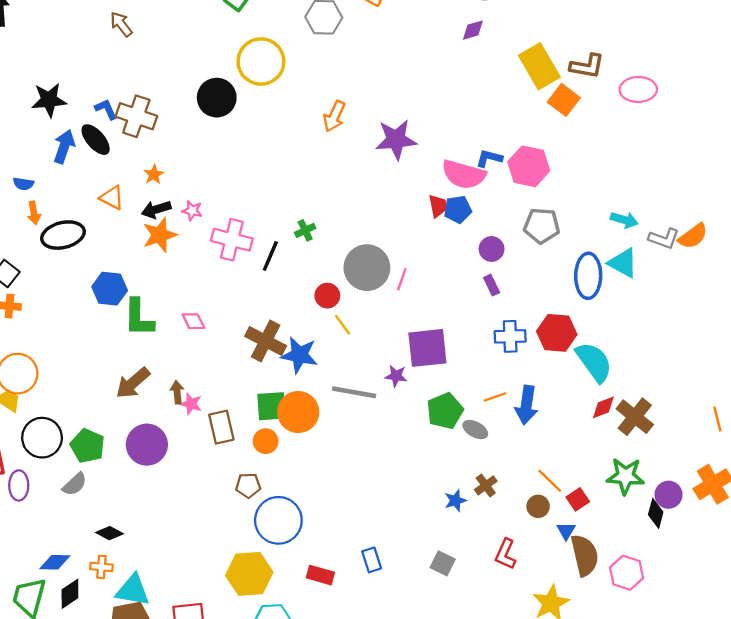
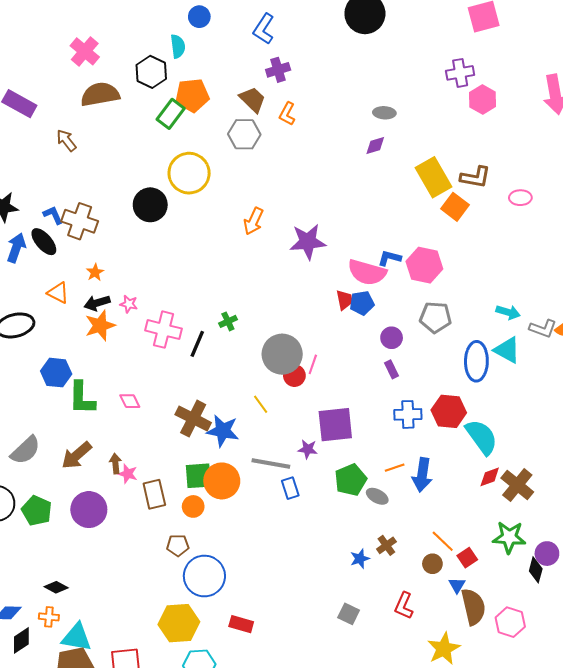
pink ellipse: (638, 89) -> (520, 198), size x0.7
red circle: (327, 296) -> (294, 376), moved
gray semicircle: (75, 484) -> (25, 450), moved, size x1.4
blue rectangle: (372, 560) -> (290, 488), moved

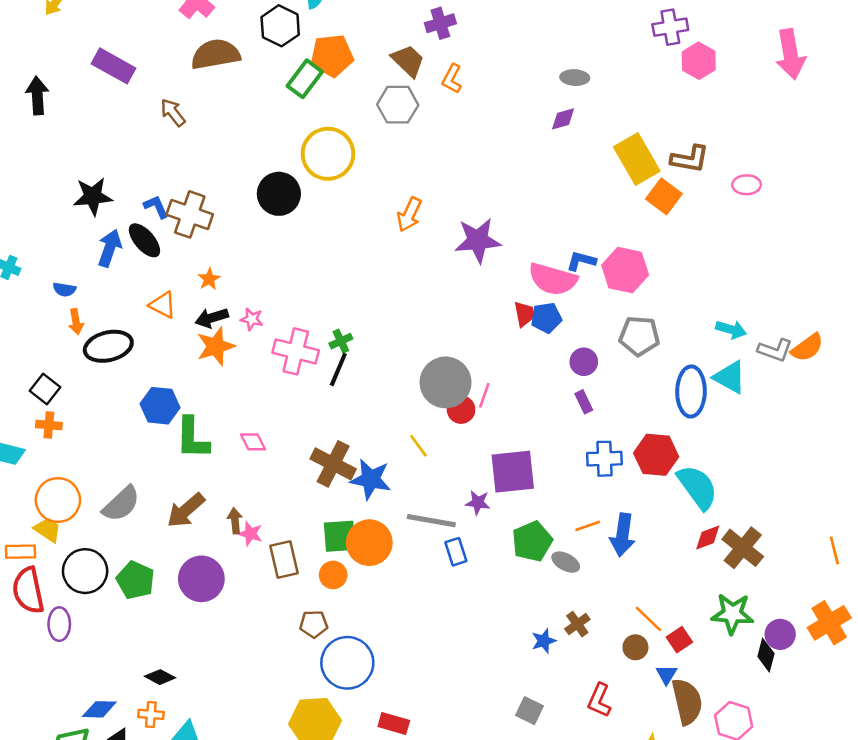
green cross: (228, 321) -> (341, 341), moved

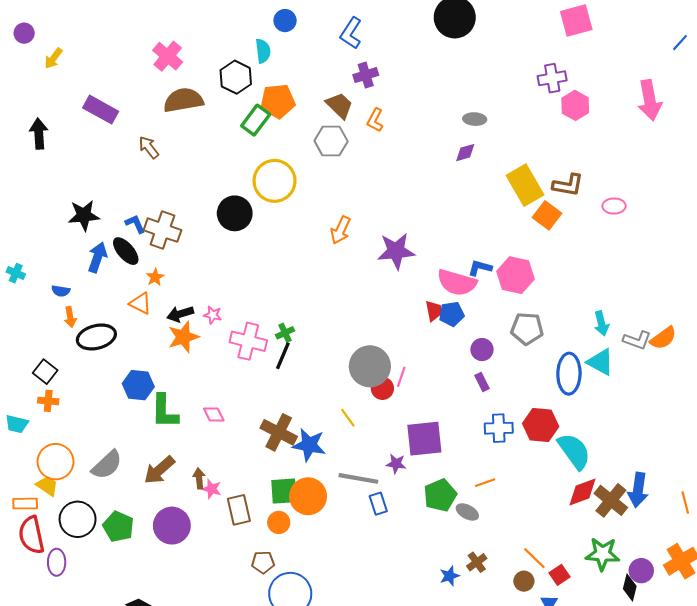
orange star: (209, 279) -> (155, 277), moved
cyan arrow: (731, 329) -> (601, 323), turned 60
blue arrow: (623, 535) -> (638, 490), moved
red diamond: (708, 537) -> (583, 492), size x1.4

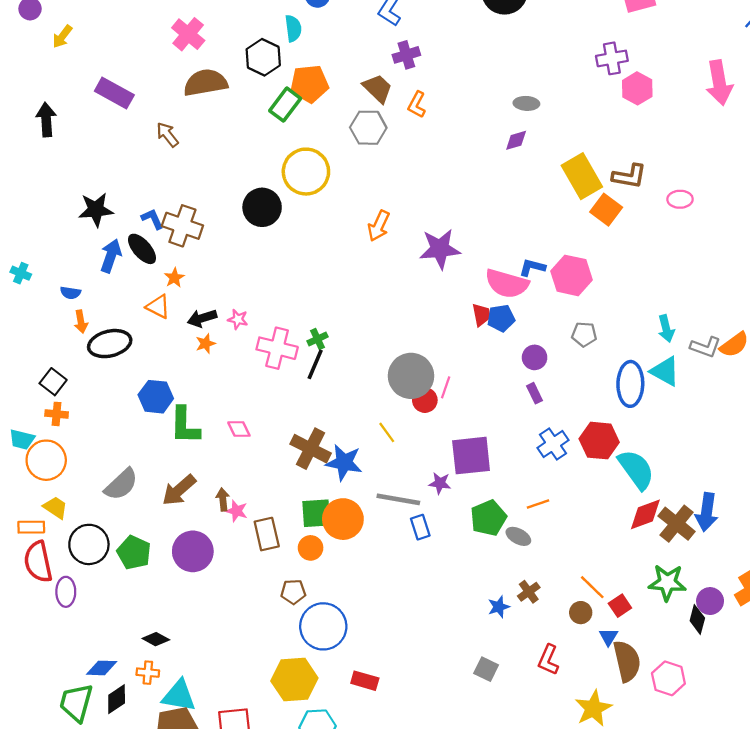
gray pentagon: (527, 329) -> (584, 334), size x0.7
orange star: (183, 337) -> (205, 344), size x0.6
blue cross: (499, 428) -> (553, 444), turned -32
orange circle: (56, 462) -> (46, 460), moved

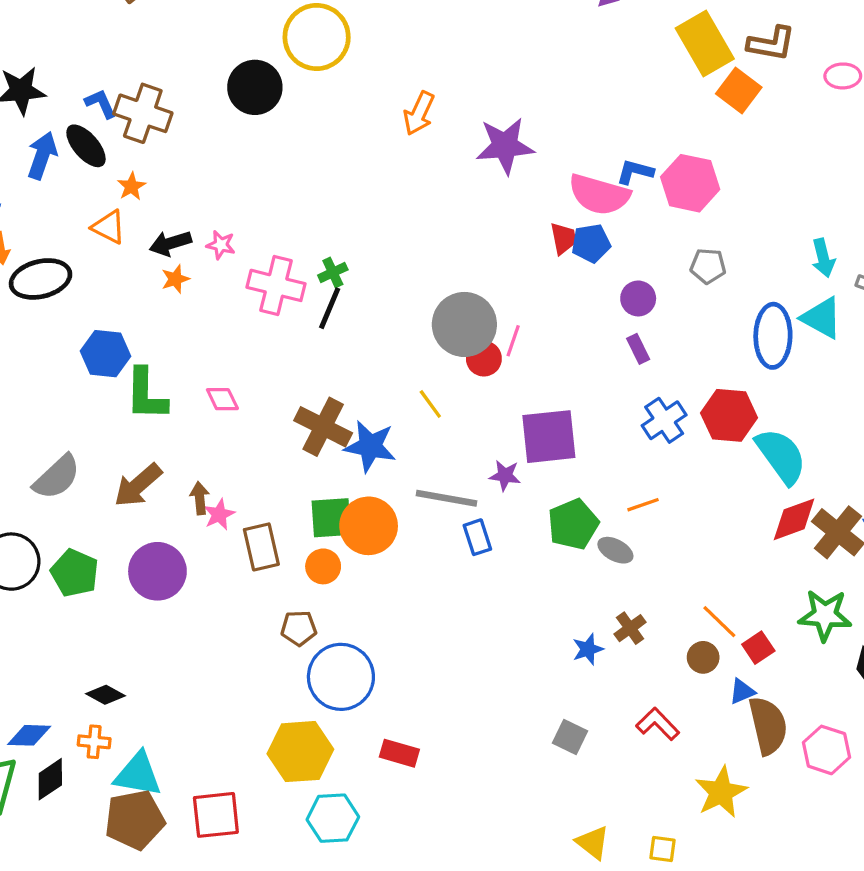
pink star: (237, 511) -> (219, 514), turned 30
blue triangle: (608, 637) -> (742, 691), turned 36
red L-shape: (548, 660) -> (658, 724), turned 112

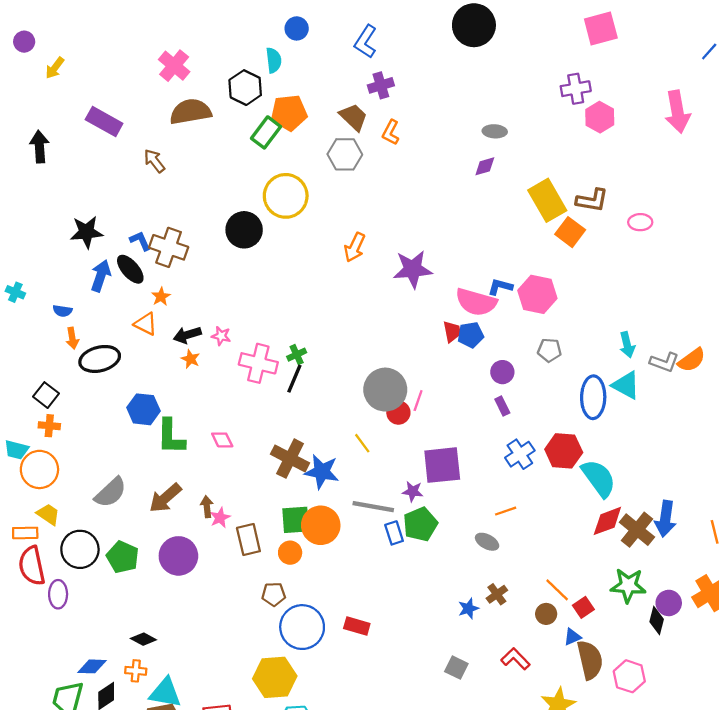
orange star: (175, 279) -> (190, 359), turned -30
green pentagon: (573, 524) -> (420, 524), moved
red rectangle: (399, 753) -> (357, 626), moved

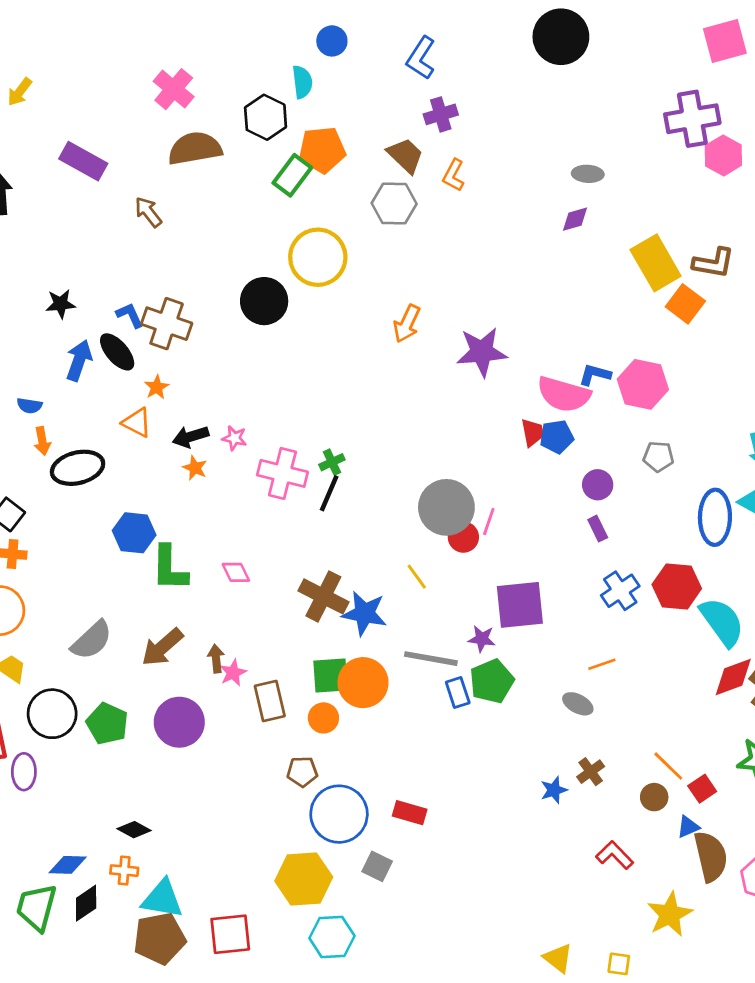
purple cross: (576, 89) -> (692, 119), size x1.4
black star: (87, 232) -> (61, 304), size x0.7
gray square: (456, 668) -> (377, 866), moved

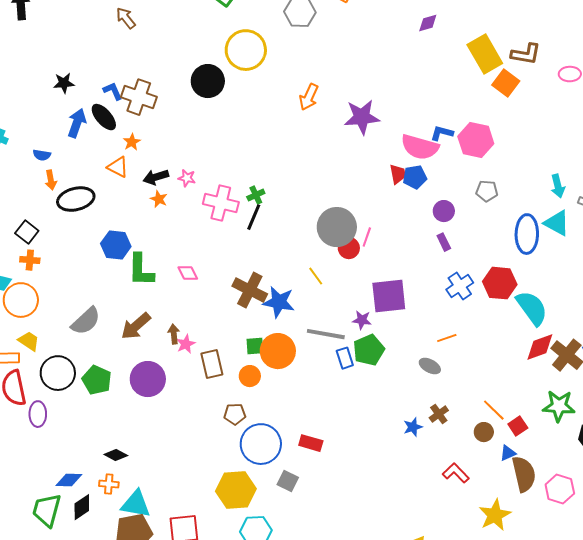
green square: (331, 676) -> (255, 346), size x0.7

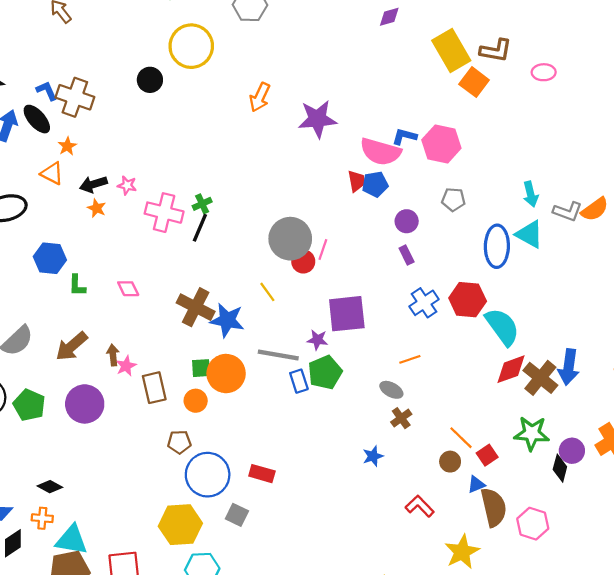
black circle: (208, 81) -> (150, 80), size x0.7
green L-shape: (141, 270) -> (77, 285), size x0.6
brown cross: (439, 414) -> (401, 418), moved

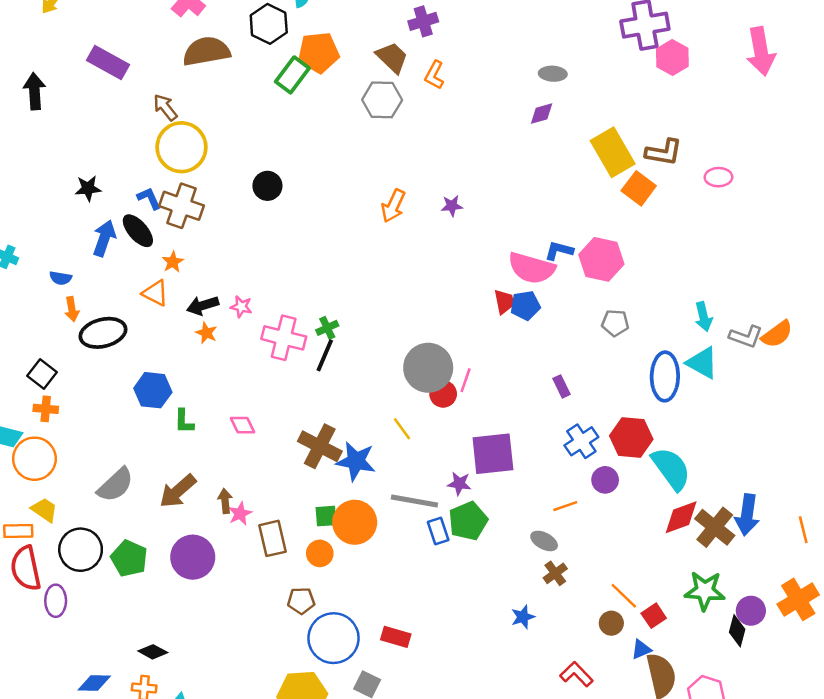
yellow circle: (191, 46) -> (181, 147), moved
purple star: (317, 119) -> (452, 206), moved, size x0.5
purple circle: (407, 221) -> (605, 480), moved

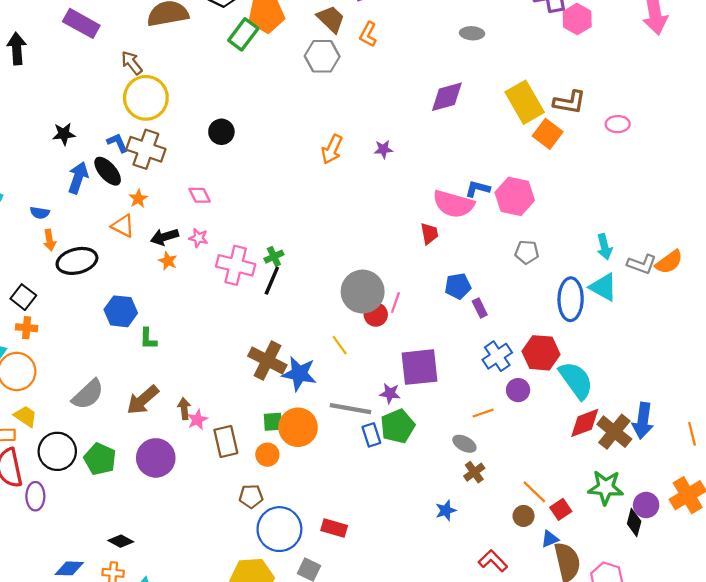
purple diamond: (542, 114) -> (447, 97), moved, size x1.6
blue pentagon: (525, 305) -> (458, 286), moved
pink diamond: (243, 425) -> (200, 195), moved

